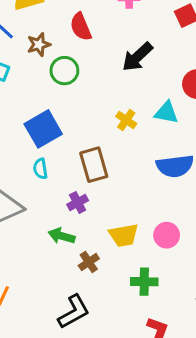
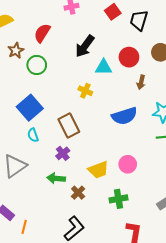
red semicircle: (81, 27) -> (42, 33), turned 66
cyan triangle: (166, 113) -> (104, 67), moved

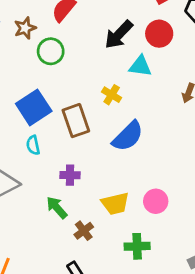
red circle: (129, 57) -> (159, 34), moved
blue semicircle: (124, 116) -> (128, 136), moved, turned -35
brown rectangle: (69, 125) -> (76, 121), moved
purple cross: (63, 153) -> (70, 175), turned 32
green arrow: (56, 178) -> (57, 208), turned 36

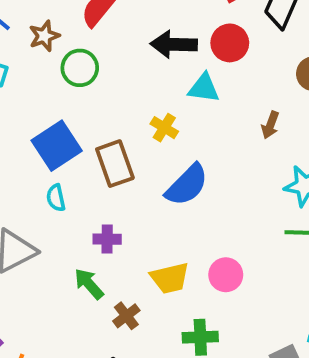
black arrow: (119, 34) -> (174, 44), turned 48

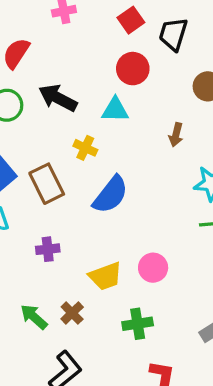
black arrow: (174, 44) -> (58, 98), moved, turned 33
green arrow: (89, 284) -> (34, 317), moved

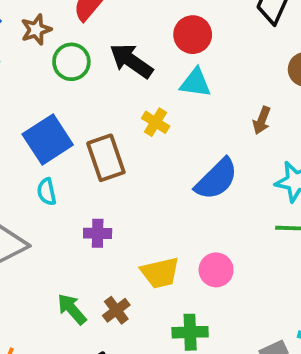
red circle: (133, 69) -> (193, 35), moved
blue semicircle: (111, 195) -> (216, 179), moved

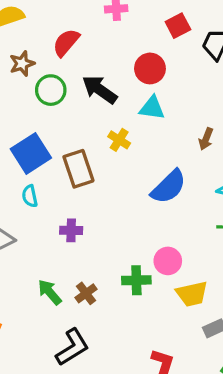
yellow trapezoid: (160, 273) -> (192, 294), moved
green cross: (190, 332) -> (136, 280), moved

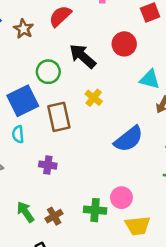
brown star: (22, 64) -> (24, 29), turned -30
green circle: (51, 90) -> (48, 72), moved
cyan triangle: (152, 108) -> (150, 79), moved

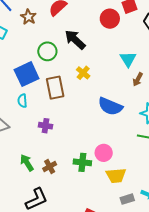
red circle: (124, 44) -> (110, 19), moved
cyan triangle: (150, 79) -> (128, 59), turned 42
blue semicircle: (129, 139) -> (110, 106), turned 60

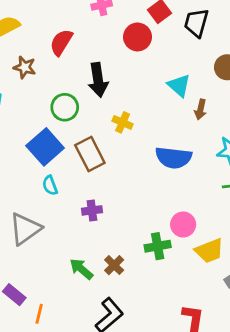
black arrow: (75, 40) -> (98, 80), turned -125

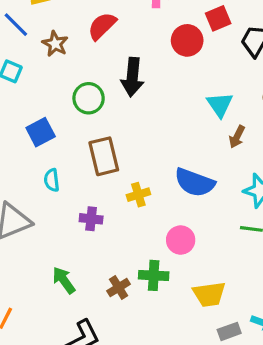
yellow cross: (123, 122) -> (138, 195), moved, turned 36
blue square: (45, 147) -> (41, 132), moved, size x0.7
pink circle: (183, 225) -> (181, 240), moved
brown cross: (114, 265) -> (119, 288), moved

